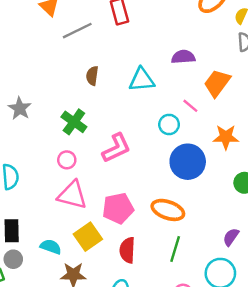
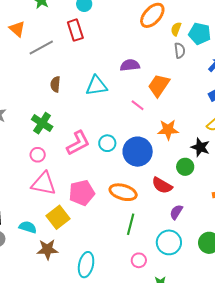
cyan circle: (169, 124) -> (107, 143), moved
red semicircle: (127, 250) -> (162, 185), moved, turned -60

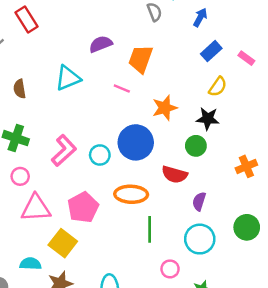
cyan circle: (107, 143) -> (100, 155), moved

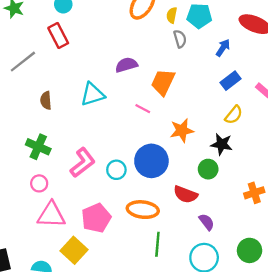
purple semicircle: (199, 201) -> (207, 222), turned 120

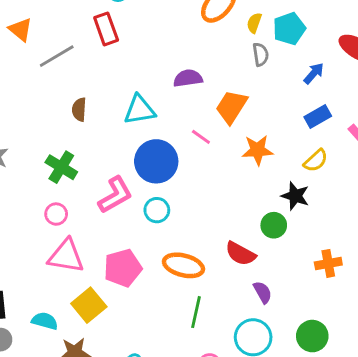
cyan pentagon: (199, 16) -> (289, 29), turned -30
orange star: (182, 130) -> (258, 150), moved
blue circle: (151, 161) -> (156, 161), moved

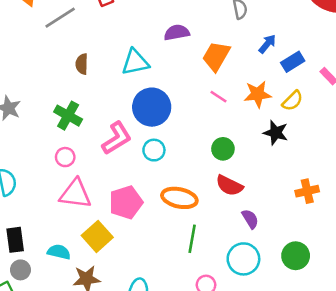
blue arrow: (314, 73) -> (267, 44), moved
pink line: (201, 137) -> (218, 97), moved
orange star: (258, 150) -> (258, 94), moved
green circle: (274, 225) -> (223, 149), moved

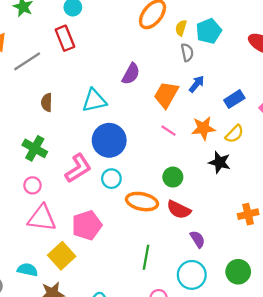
purple semicircle: (177, 33) -> (131, 74), turned 130
blue arrow: (267, 44) -> (197, 84), moved
orange ellipse: (179, 198) -> (142, 202), moved

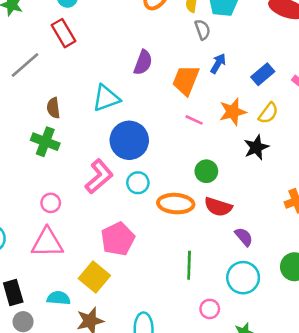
green cross: (35, 148) -> (45, 142), moved
black star: (220, 162) -> (256, 147), turned -30
pink triangle: (42, 218) -> (47, 243), moved

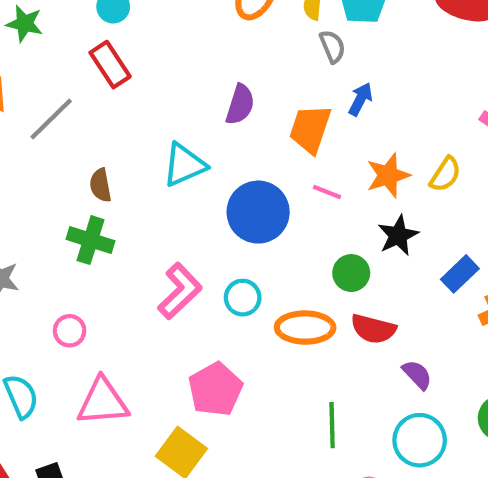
blue rectangle: (263, 74) -> (460, 274), moved
blue circle: (129, 140) -> (258, 212), moved
black star: (256, 147) -> (398, 235), moved
pink circle: (51, 203) -> (70, 331), moved

